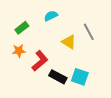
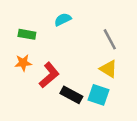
green rectangle: (22, 28) -> (27, 34), turned 48
yellow triangle: (69, 42) -> (108, 69), moved

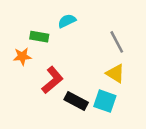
green rectangle: (27, 34) -> (39, 37), moved
orange star: (23, 63) -> (22, 56), moved

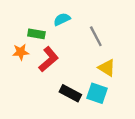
gray line: (117, 42) -> (96, 36), moved
red L-shape: (52, 80) -> (49, 59), moved

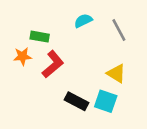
cyan semicircle: (62, 19) -> (83, 21), moved
gray line: (96, 36) -> (119, 30), moved

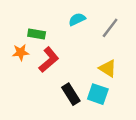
gray line: (119, 30) -> (110, 28), turned 65
black rectangle: (77, 101) -> (71, 94), turned 30

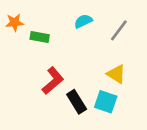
orange star: (21, 52) -> (14, 22), moved
red L-shape: (49, 60) -> (53, 81), moved

